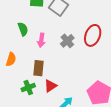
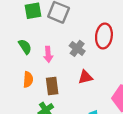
orange semicircle: (11, 59) -> (28, 80), moved
red triangle: (50, 86) -> (85, 77), moved, turned 32

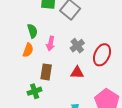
red ellipse: (104, 36) -> (102, 55), moved
orange semicircle: (28, 80) -> (28, 50), moved

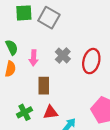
brown rectangle: (46, 72) -> (44, 86), moved
red triangle: (77, 73) -> (50, 112), moved

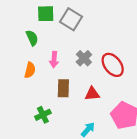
green semicircle: (12, 47) -> (32, 38), moved
red ellipse: (91, 61) -> (113, 65), turned -55
red triangle: (50, 112) -> (92, 94), moved

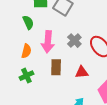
pink arrow: (54, 60) -> (48, 42), size x1.5
green cross: (43, 115) -> (26, 76), moved

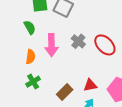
brown rectangle: (56, 67) -> (65, 92), moved, turned 49
red triangle: (82, 72) -> (90, 85), moved

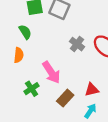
pink arrow: (51, 45) -> (51, 72), moved, turned -30
orange semicircle: (31, 57) -> (19, 55), moved

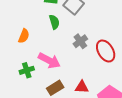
green semicircle: (25, 32) -> (54, 22), moved
pink arrow: (51, 72) -> (49, 61), turned -45

